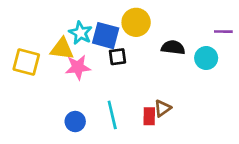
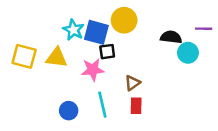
black semicircle: (173, 47) -> (171, 37), moved
yellow triangle: (62, 49) -> (57, 58), moved
pink star: (78, 67) -> (93, 70), moved
brown triangle: (162, 108) -> (133, 83), moved

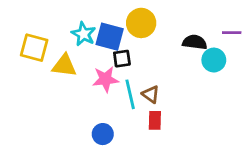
yellow square: (24, 56) -> (34, 48), moved
brown triangle: (133, 83) -> (151, 94), turned -49
cyan line: (102, 105) -> (130, 94), moved
blue circle: (69, 111) -> (103, 134), moved

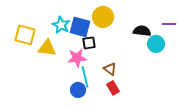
cyan line: (130, 94) -> (85, 77), moved
red rectangle: (155, 120) -> (113, 88), turned -32
blue circle: (103, 134) -> (78, 90), moved

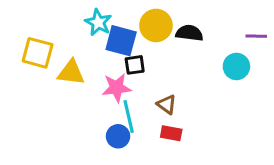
cyan star: (61, 25) -> (98, 22), moved
black semicircle: (142, 31) -> (189, 33), moved
red rectangle: (113, 88) -> (171, 133), turned -48

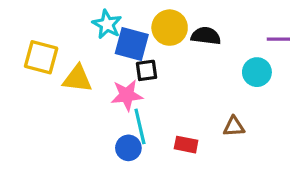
brown triangle: (167, 104) -> (234, 126), moved, turned -40

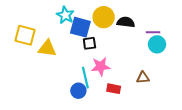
purple line: (278, 39) -> (153, 32), moved
pink star: (127, 95) -> (101, 67), moved

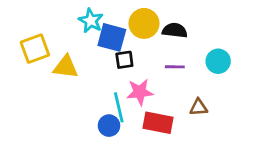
purple line: (153, 32) -> (175, 67), moved
yellow square: (25, 35) -> (35, 49), turned -35
red rectangle: (114, 89) -> (158, 123), size x1.5

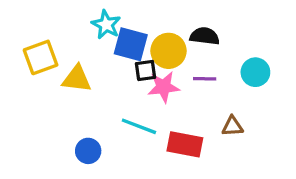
yellow circle: (144, 23) -> (169, 51), moved
pink star: (140, 92) -> (164, 87), moved
cyan line: (119, 107) -> (139, 126), turned -56
blue circle: (109, 126) -> (88, 151), moved

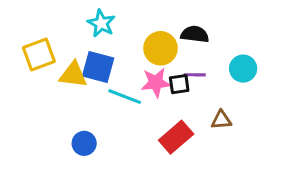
blue square: (131, 44) -> (98, 67), moved
black square: (146, 71) -> (179, 84), moved
cyan line: (139, 126) -> (125, 97), moved
red rectangle: (185, 144) -> (176, 137), turned -52

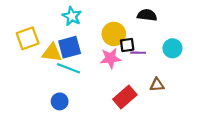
black semicircle: (195, 34) -> (147, 15), moved
blue square: (98, 67) -> (70, 47), turned -30
black square: (179, 84) -> (127, 45), moved
cyan line: (125, 97) -> (68, 68), moved

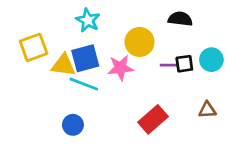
black square: (127, 45) -> (184, 64), moved
pink star: (111, 58) -> (120, 68), moved
brown triangle: (157, 85) -> (207, 110), moved

